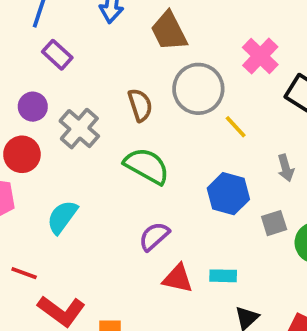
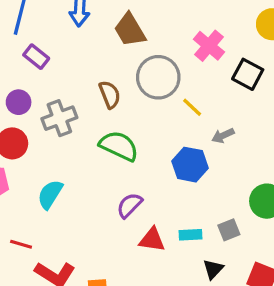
gray cross: (79, 129) -> (59, 118), turned 32
gray arrow: (286, 168) -> (223, 136), moved, turned 85
gray square: (274, 223) -> (229, 230), moved

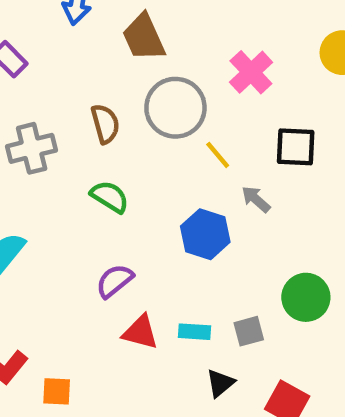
black square: (248, 74) -> (296, 147), moved, turned -32
gray arrow: (223, 136) -> (256, 199), turned 60
green semicircle: (119, 146) -> (110, 197), size x0.7

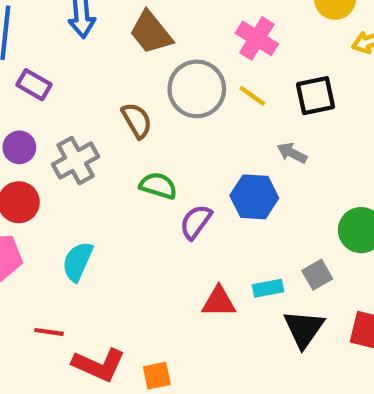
yellow line: (218, 155) -> (252, 96), moved
purple semicircle: (115, 281) -> (196, 222), moved
black triangle: (220, 383) -> (304, 329), size x1.5

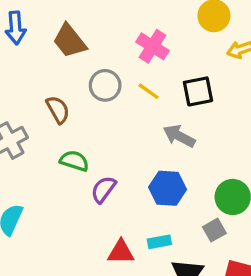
gray circle: (197, 89) -> (105, 85), size x0.7
gray arrow: (292, 153) -> (179, 136), size x1.4
blue hexagon: (254, 197) -> (168, 188), moved
gray square: (317, 275) -> (214, 230), moved

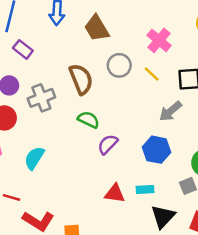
brown semicircle: (58, 110) -> (81, 79), size x1.4
gray arrow: (179, 136) -> (170, 111), turned -75

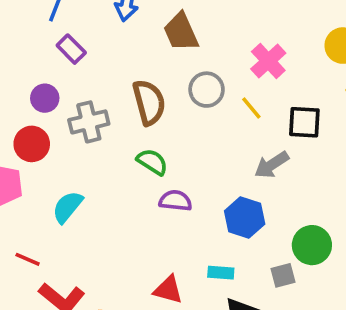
purple semicircle: (108, 144) -> (175, 201), turned 45
red triangle: (115, 193) -> (168, 290), moved

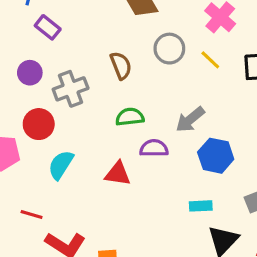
brown semicircle: (149, 102) -> (121, 66), size x0.7
red circle: (32, 144) -> (39, 124), moved
green semicircle: (152, 162) -> (130, 117), turned -32
gray arrow: (272, 165) -> (190, 120), moved
red triangle: (168, 290) -> (118, 174), moved

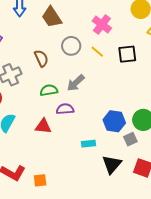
gray arrow: (190, 120) -> (76, 83), moved
blue hexagon: (216, 156) -> (114, 121), moved
cyan rectangle: (201, 206) -> (89, 144), moved

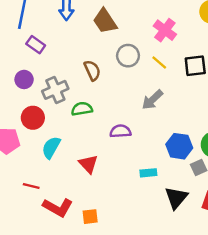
gray arrow: (76, 83) -> (152, 100), moved
green semicircle: (49, 90) -> (82, 109), moved
red triangle: (43, 126) -> (88, 164), moved, turned 42

